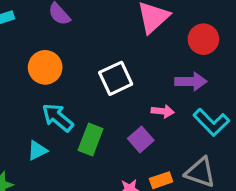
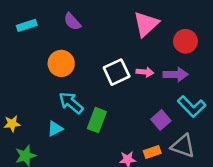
pink arrow: (163, 111) -> (145, 72), moved
purple square: (141, 139) -> (161, 120), moved

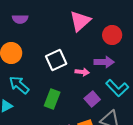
purple semicircle: (72, 22) -> (20, 19), turned -49
pink arrow: (145, 72) -> (82, 72), moved
green rectangle: (97, 120) -> (52, 99), moved

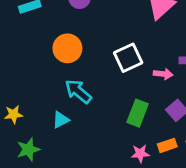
green rectangle: (52, 99) -> (138, 113), moved

